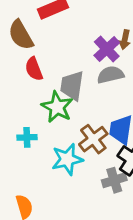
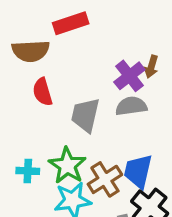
brown semicircle: (21, 35) -> (31, 51), turned -68
green star: (57, 107) -> (67, 166), moved

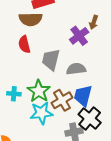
brown semicircle: (31, 51) -> (31, 19), moved
brown arrow: (151, 67) -> (94, 22), moved
gray semicircle: (131, 106) -> (76, 69), moved

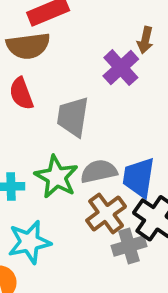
gray semicircle: (76, 69) -> (99, 171), moved
brown cross: (62, 100) -> (106, 213), moved
cyan star: (41, 113) -> (29, 242), moved

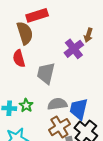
brown semicircle: (28, 46) -> (25, 33), turned -105
green star: (56, 177) -> (26, 105), moved, size x0.6

